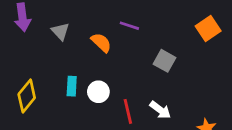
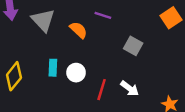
gray triangle: (60, 31) -> (43, 20), size x1.5
red line: (128, 111) -> (102, 90), turned 30

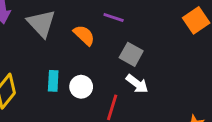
gray square: (133, 46) -> (131, 54), moved
white arrow: (130, 88) -> (137, 84), moved

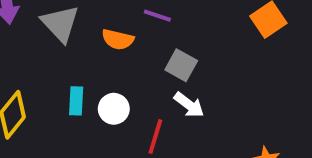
orange semicircle: (84, 35) -> (118, 39), turned 150

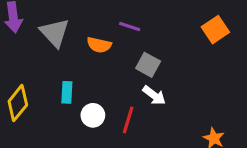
white circle: (114, 109) -> (93, 115), moved

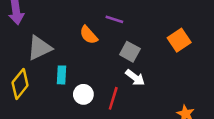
orange square: (215, 30) -> (179, 40), moved
gray triangle: (55, 33) -> (39, 48), moved, turned 48
orange semicircle: (99, 45) -> (89, 35), turned 36

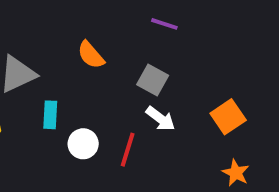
purple line: (114, 19) -> (164, 24), moved
orange square: (179, 40) -> (228, 117), moved

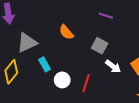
cyan rectangle: (50, 115) -> (45, 64), turned -32
white arrow: (160, 119) -> (113, 66), moved

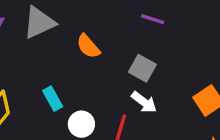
gray triangle: (27, 43) -> (39, 23), moved
white arrow: (113, 66) -> (144, 102), moved

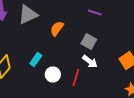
orange semicircle: (88, 46) -> (57, 28), turned 77
cyan rectangle: (53, 99) -> (36, 60), turned 64

